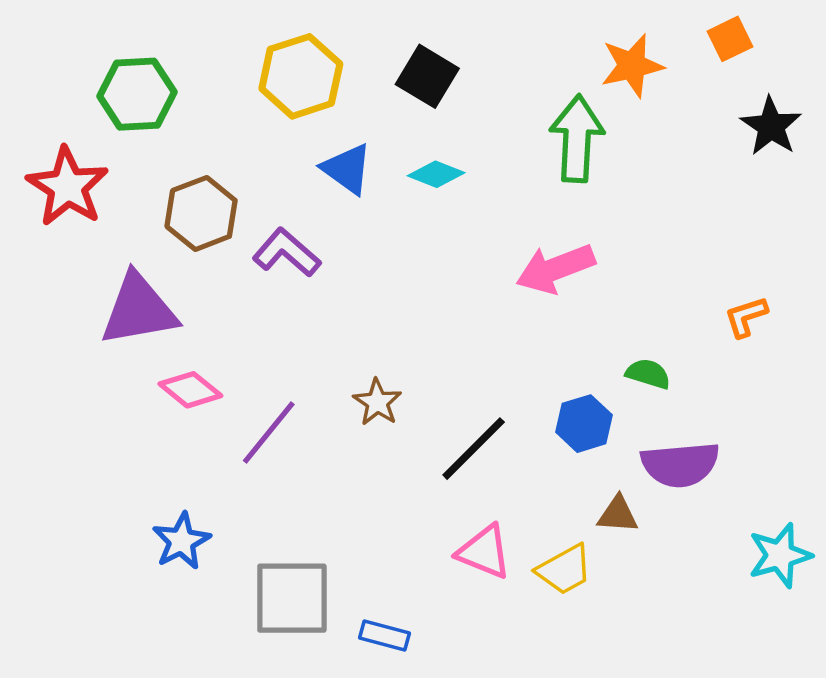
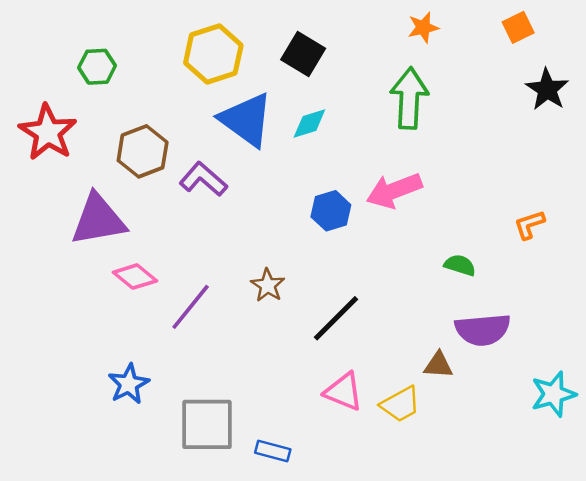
orange star: (632, 66) -> (423, 27), moved, size x0.7
green hexagon: (137, 94) -> (97, 67), size x0.7
blue triangle: (347, 169) -> (246, 120), size x1.5
cyan diamond: (436, 174) -> (309, 124), turned -39
blue hexagon: (584, 424) -> (331, 211), moved

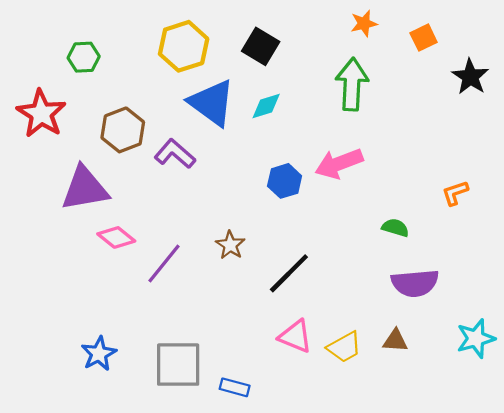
orange square: (518, 27) -> (424, 38), moved
brown triangle: (438, 365) -> (395, 341), moved
blue star: (129, 384) -> (99, 354), moved

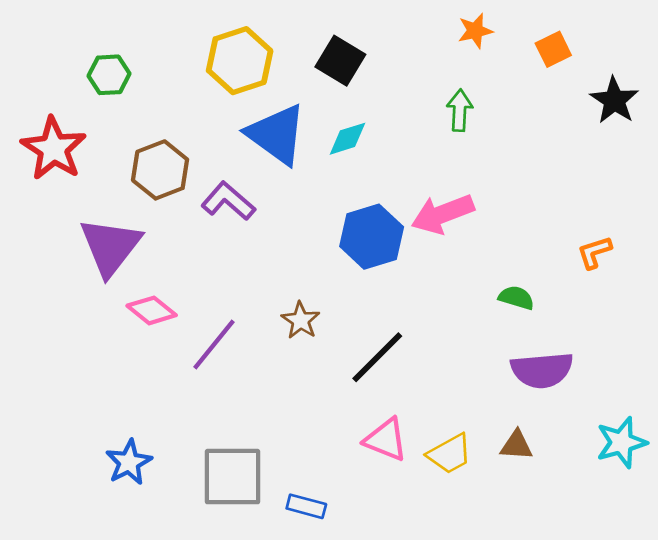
green arrow: (352, 84) -> (460, 110), size x0.6
blue hexagon: (285, 181) -> (372, 237), size x1.4
purple triangle: (85, 189) -> (110, 247), turned -42

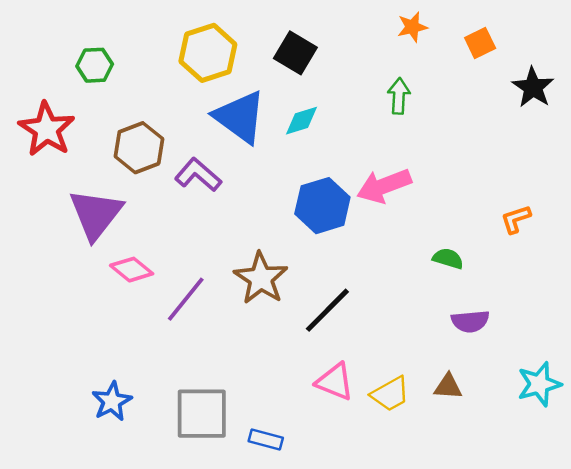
brown star: (301, 320) -> (261, 278), size x1.6
purple semicircle: (542, 370) -> (470, 321), size x0.7

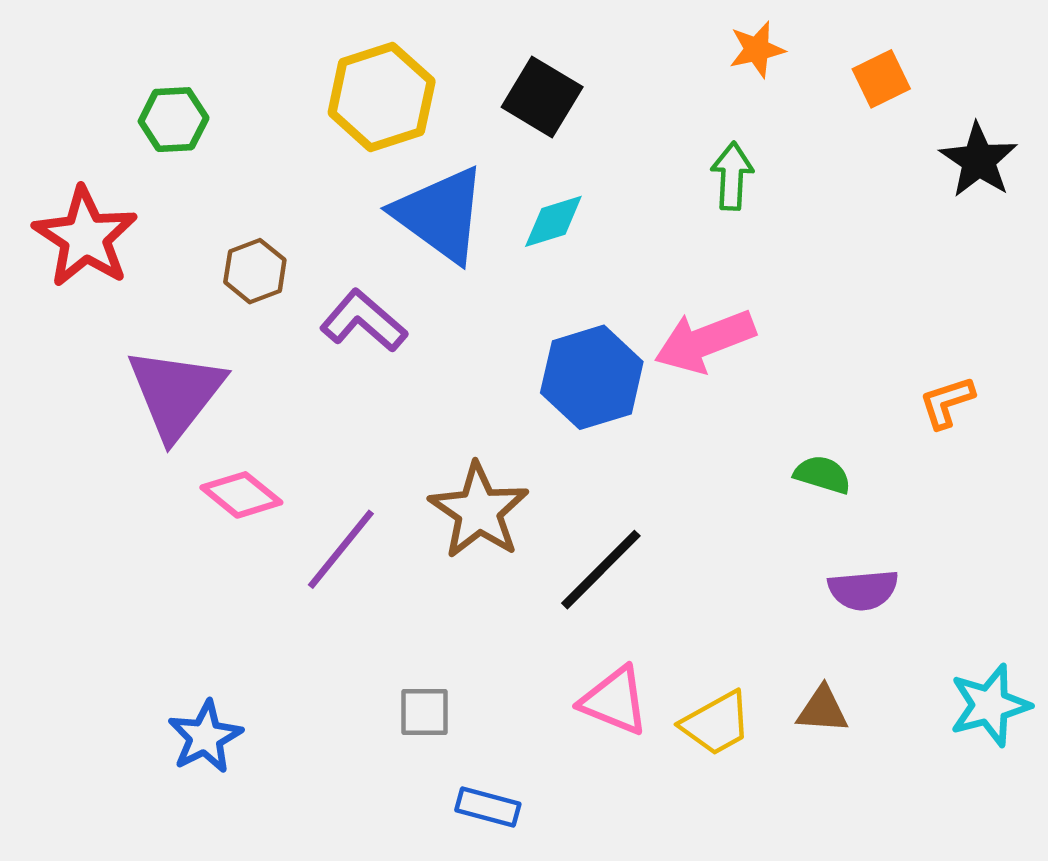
brown hexagon: (139, 148) -> (255, 271), size x0.7
gray square: (202, 414) -> (425, 712), moved, size x0.5

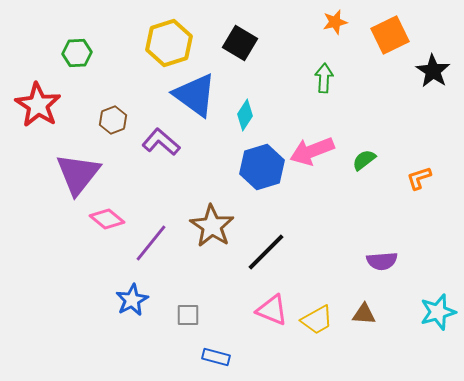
orange square: (881, 79) -> (390, 35), size x1.5
cyan diamond: (553, 221) -> (245, 115), moved, turned -40
green semicircle: (822, 475) -> (364, 160), moved, turned -55
blue star: (205, 737) -> (132, 300), moved

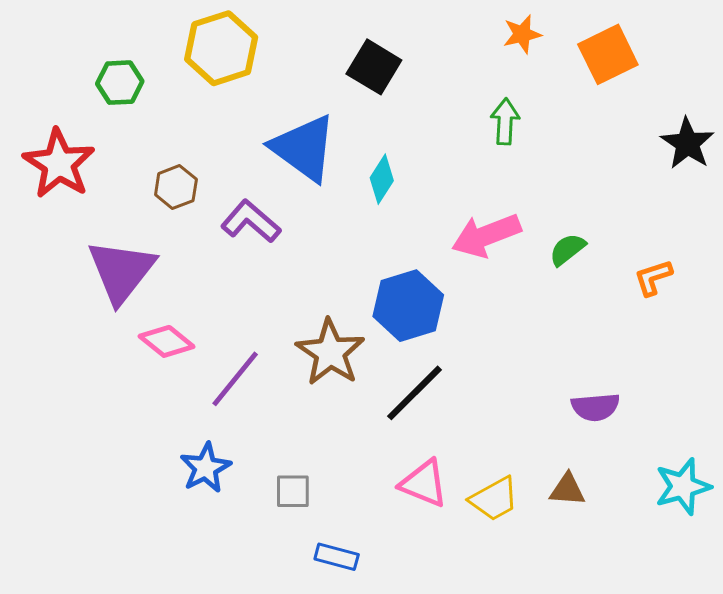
yellow hexagon: (169, 43) -> (221, 48), moved
black star: (433, 71) -> (687, 143), moved
blue hexagon: (262, 167) -> (408, 306), moved

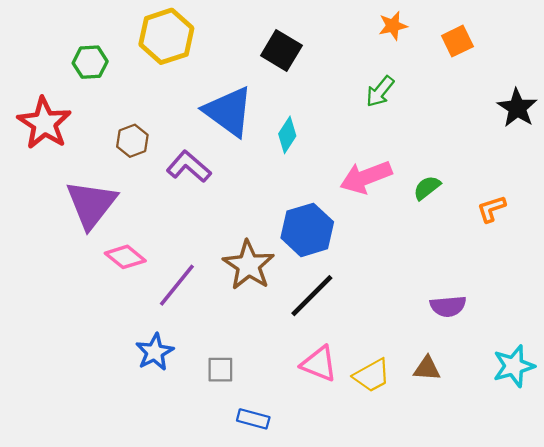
orange square: (608, 54) -> (457, 41), size x0.7
green arrow: (505, 122) -> (380, 91), turned -144

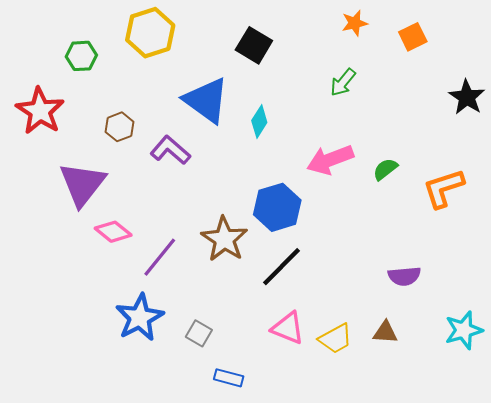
orange L-shape: (491, 209) -> (444, 188), size x1.6
blue star: (155, 352) -> (140, 317), size x1.4
gray square: (220, 370) -> (199, 333), turned 30

